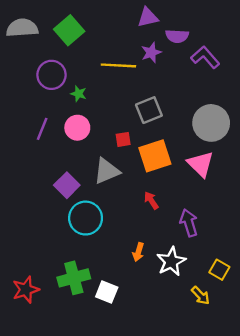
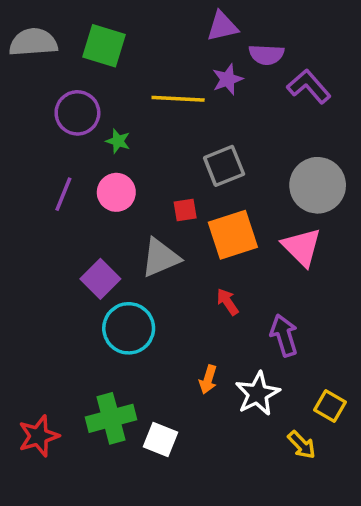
green square: (69, 30) -> (104, 46), turned -32

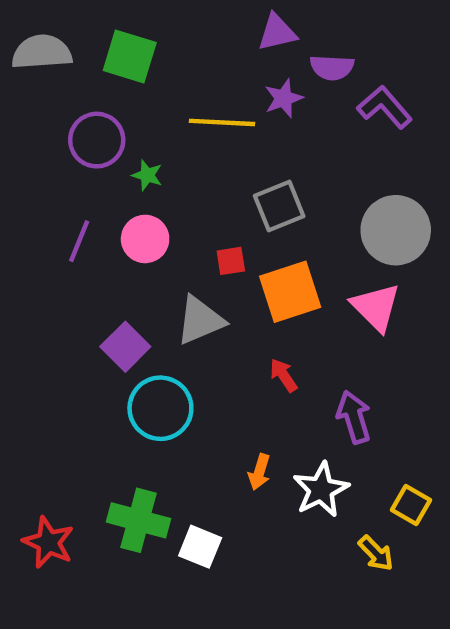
green cross: (111, 418) -> (138, 520), turned 30
red star: (39, 436) -> (48, 542), turned -30

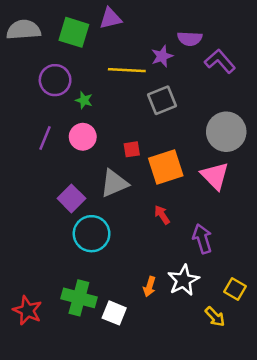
purple triangle: (277, 32) -> (110, 18), moved
gray square: (279, 206) -> (162, 100), moved
orange arrow: (259, 472) -> (149, 287), moved

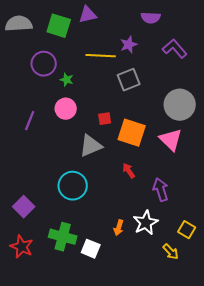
purple semicircle: (190, 39) -> (151, 18), moved
purple line: (45, 138) -> (30, 121), moved
orange square: (166, 167) -> (132, 133), turned 36
purple square: (71, 198) -> (24, 207), moved

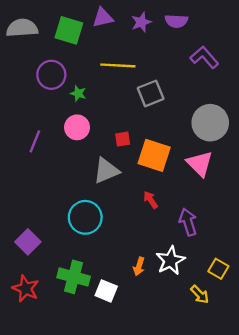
purple star: (129, 45) -> (141, 22), moved

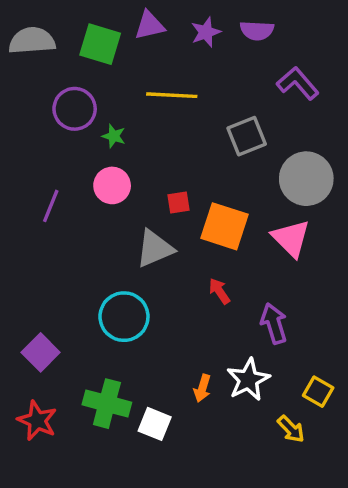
gray square: (151, 93) -> (247, 136), moved

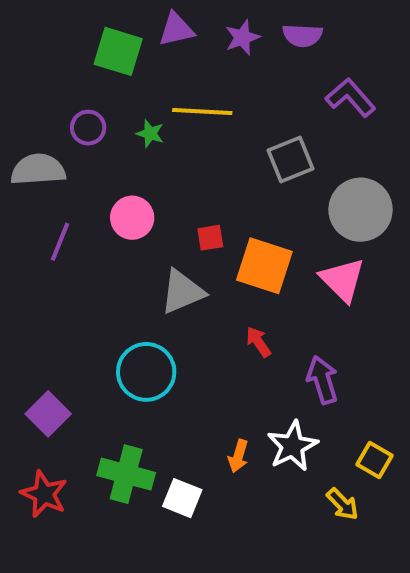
gray semicircle: (32, 41) -> (38, 170), moved
purple circle: (75, 109) -> (88, 128), size x0.7
green star: (114, 136) -> (150, 134), moved

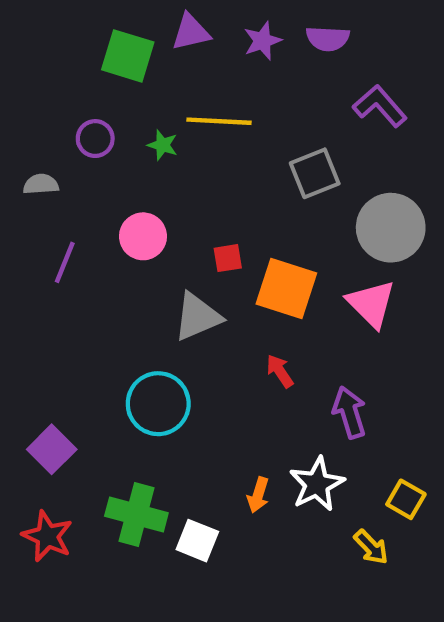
gray semicircle: (38, 170) -> (41, 184), size x0.6

